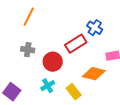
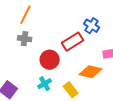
gray cross: (28, 50) -> (25, 39), moved

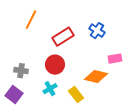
gray cross: (25, 39) -> (21, 71), moved
red rectangle: (73, 42) -> (63, 37), moved

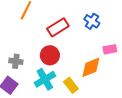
orange diamond: (96, 77) -> (91, 67), turned -35
cyan cross: (50, 89) -> (45, 79), size x1.5

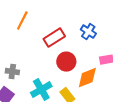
red circle: (50, 55) -> (66, 62), moved

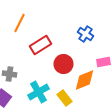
red rectangle: (54, 38) -> (40, 45), moved

